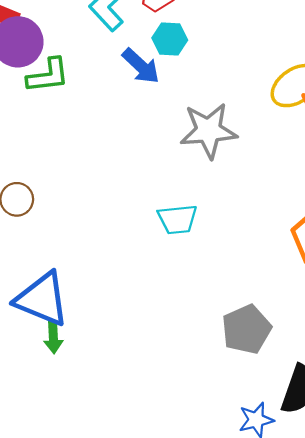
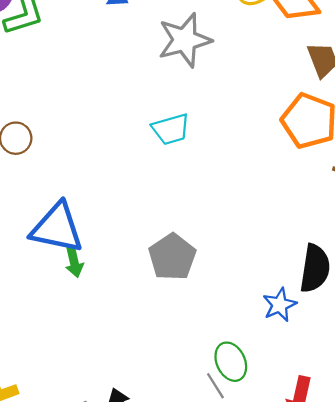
gray pentagon: (246, 329) -> (172, 257), moved

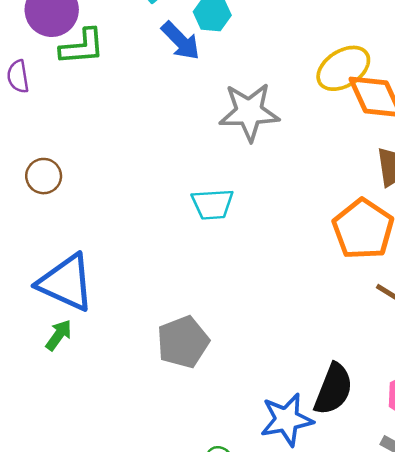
green arrow: (74, 262) -> (59, 335), moved, turned -144
blue star: (280, 305) -> (287, 420), size x1.4

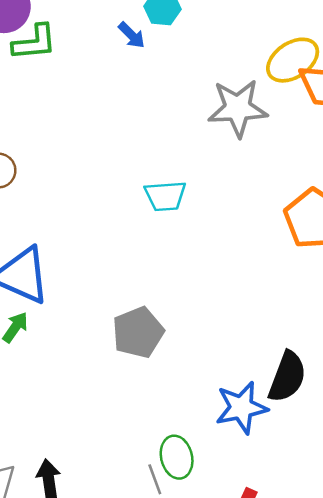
blue arrow: (181, 41) -> (132, 35), size x0.7
gray star: (249, 112) -> (238, 108), moved

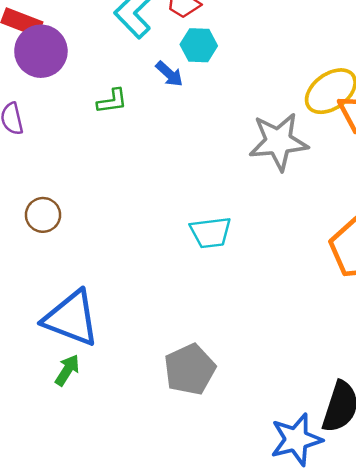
green L-shape: (34, 42) -> (112, 101), moved, size x0.7

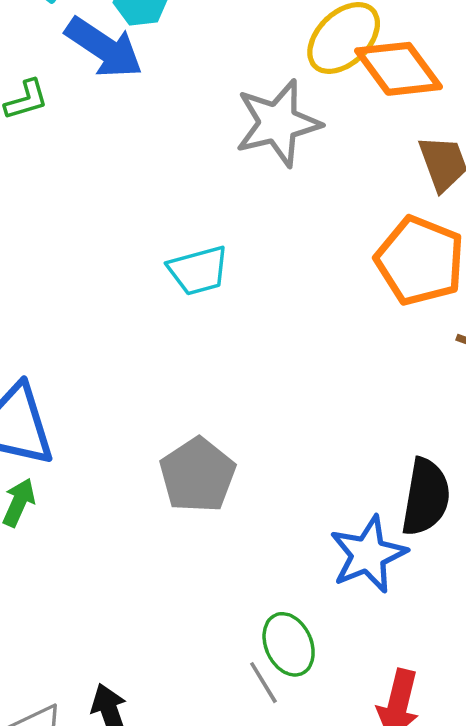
blue arrow: (169, 74) -> (104, 48), size x1.8

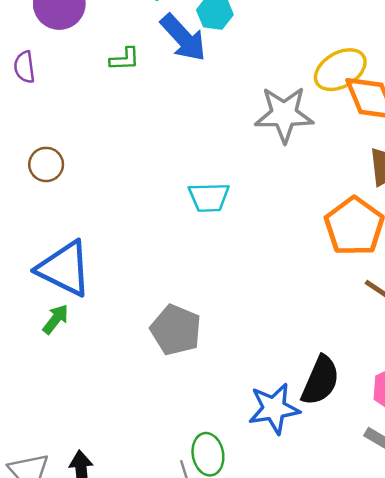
gray pentagon: (198, 475) -> (176, 330), turned -30

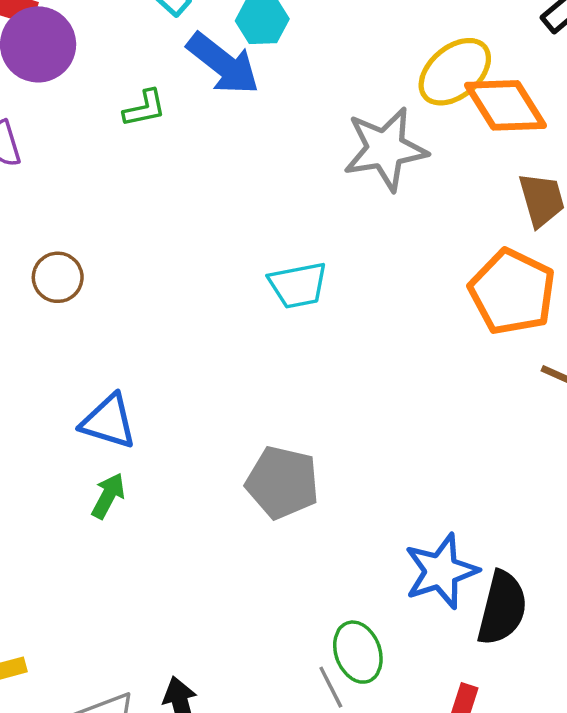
blue triangle: (64, 269) -> (109, 422), size x0.7
black semicircle: (320, 380) -> (502, 608), moved

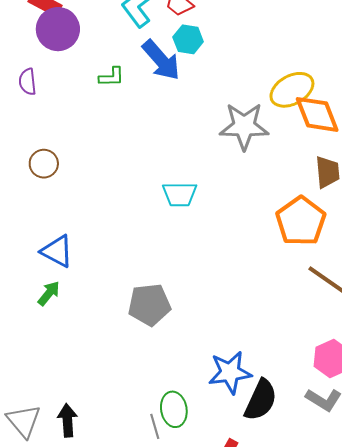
gray pentagon: (282, 482) -> (149, 305), turned -30

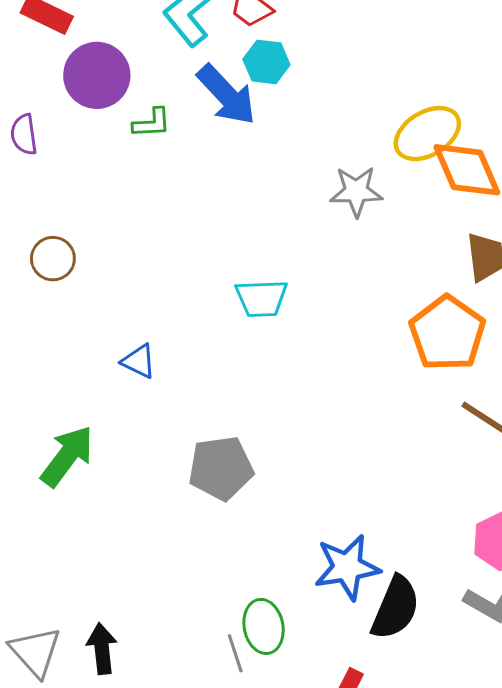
purple circle: (58, 29) -> (97, 75), moved
gray star: (244, 126) -> (356, 191), size x0.7
blue triangle: (57, 251) -> (139, 361), moved, size x0.7
green arrow: (49, 293) -> (67, 456), size x1.6

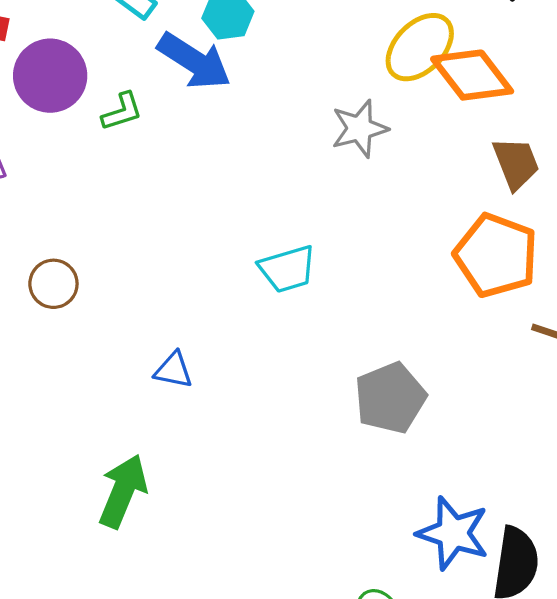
gray pentagon: (221, 468) -> (390, 398), moved
blue star: (347, 567) -> (453, 533), turned -30

